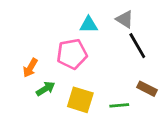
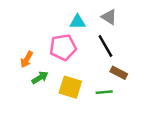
black line: (137, 46) -> (105, 46), moved
brown rectangle: (147, 89) -> (119, 73), moved

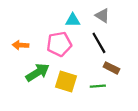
orange arrow: (27, 59) -> (20, 45), moved, turned 63
green arrow: (40, 78) -> (38, 72), size x1.5

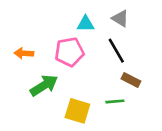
yellow square: (66, 82) -> (77, 111), moved

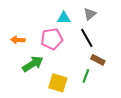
gray triangle: (120, 19) -> (90, 14), turned 48
green line: (115, 101) -> (86, 76), turned -64

